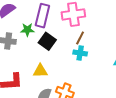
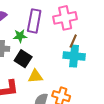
black square: (47, 41) -> (23, 59), moved
cyan cross: (80, 53) -> (74, 56), size x1.5

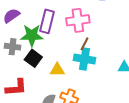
green star: (20, 36) -> (32, 35), size x1.6
yellow triangle: (35, 76) -> (57, 70), moved

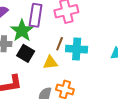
green star: (32, 35) -> (22, 31), turned -30
brown line: (84, 44) -> (60, 44), moved

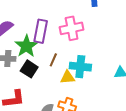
brown line: (60, 44) -> (53, 60), moved
yellow triangle: (50, 62) -> (68, 77), moved

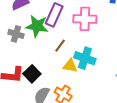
green star: (26, 46) -> (37, 26), turned 30
black square: (29, 69) -> (32, 74), moved

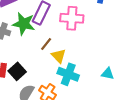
cyan cross: (85, 58) -> (68, 74), moved
yellow triangle: (70, 66) -> (59, 56), moved, turned 35

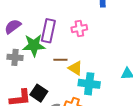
pink cross: (72, 18) -> (79, 29), size x0.7
brown line: (46, 44) -> (60, 60), turned 64

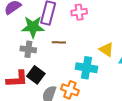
gray cross: (15, 57) -> (28, 49), moved
yellow triangle: (75, 68) -> (106, 50), moved

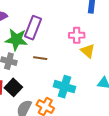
pink cross: (79, 12) -> (77, 35), moved
yellow triangle: (106, 50) -> (88, 51), moved

